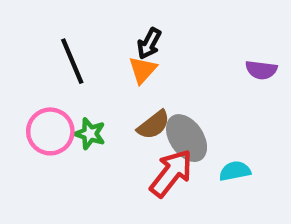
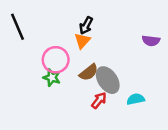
black line: (72, 61) -> (18, 27), moved
pink circle: (50, 131) -> (56, 60), moved
red arrow: (171, 173) -> (99, 100), size x0.6

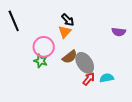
black arrow: (86, 25) -> (68, 20), turned -72
red arrow: (99, 100) -> (89, 79), moved

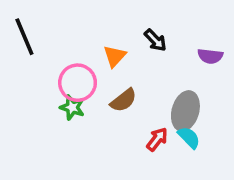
black arrow: (68, 20) -> (155, 40), moved
gray ellipse: (85, 63) -> (185, 111), moved, turned 50
cyan semicircle: (107, 78) -> (189, 137), turned 56

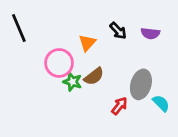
purple semicircle: (210, 56) -> (150, 33), moved
green star: (72, 107) -> (72, 82), moved
cyan semicircle: (189, 137) -> (161, 103), moved

